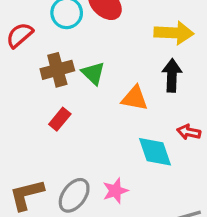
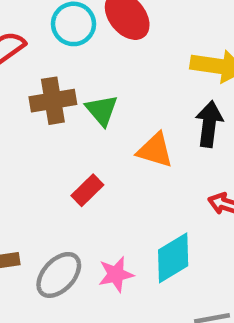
red rectangle: (60, 119) -> (87, 190), moved
cyan diamond: (155, 152) -> (173, 258), moved, turned 72

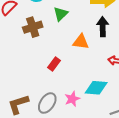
green triangle: (102, 110) -> (61, 14), moved, turned 35
cyan diamond: (173, 258) -> (96, 88), turned 45

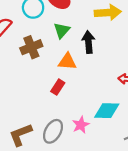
black arrow: (103, 27) -> (88, 42), moved
orange triangle: (81, 42) -> (67, 62), moved

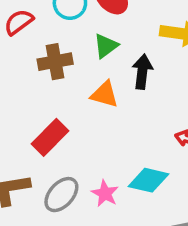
red rectangle: (58, 87) -> (50, 137), moved, size x1.5
pink star: (81, 125) -> (105, 193), turned -30

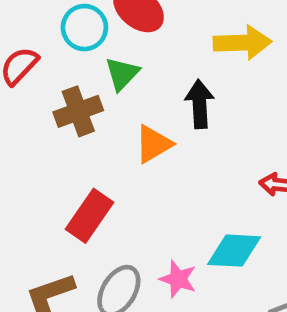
green triangle: (106, 46) -> (122, 74), moved
orange triangle: (104, 94) -> (153, 144), turned -36

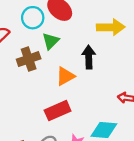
red rectangle: (90, 216) -> (58, 111), moved, turned 30

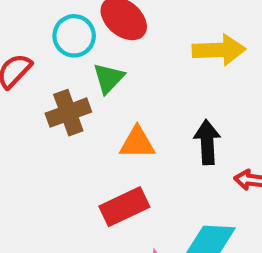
black arrow: (89, 57) -> (207, 142), moved
orange triangle: (65, 76) -> (137, 143), turned 30

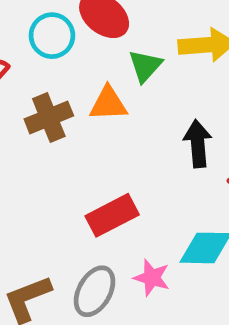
green triangle: (109, 78) -> (145, 66), moved
orange triangle: (137, 143) -> (108, 104), moved

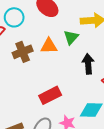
cyan circle: (52, 36) -> (14, 17), moved
green triangle: (145, 66) -> (71, 37), moved

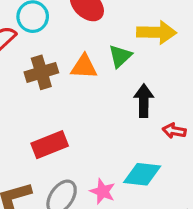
red rectangle: (50, 95) -> (50, 145), moved

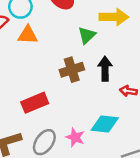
orange triangle: (84, 67) -> (28, 35), moved
brown cross: (41, 72) -> (72, 70), moved

